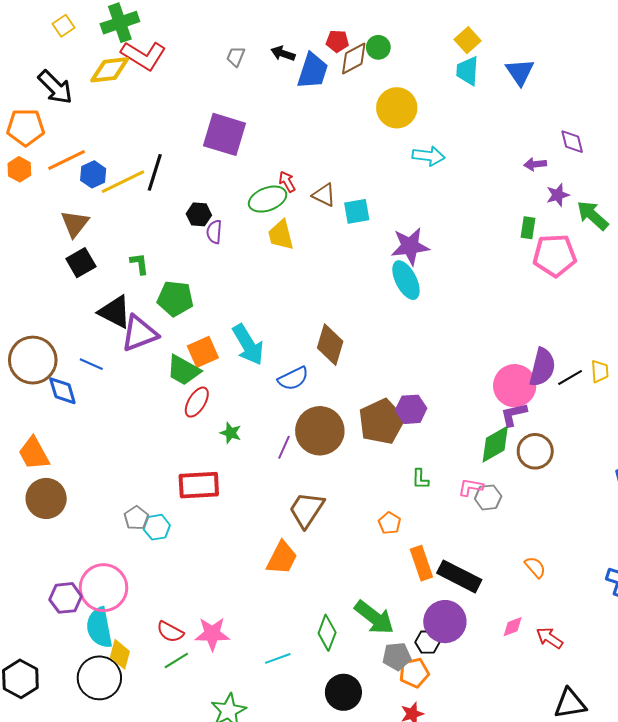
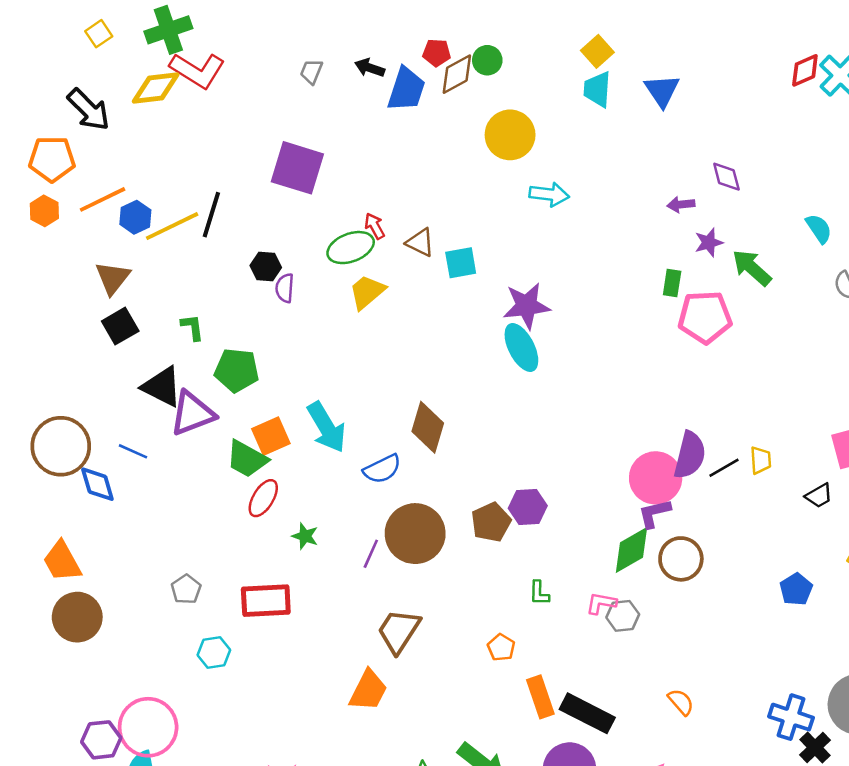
yellow trapezoid: (281, 235) -> (367, 292), turned 64
brown pentagon: (381, 422) -> (491, 522), size x0.7
gray pentagon: (136, 518) -> (186, 589), moved

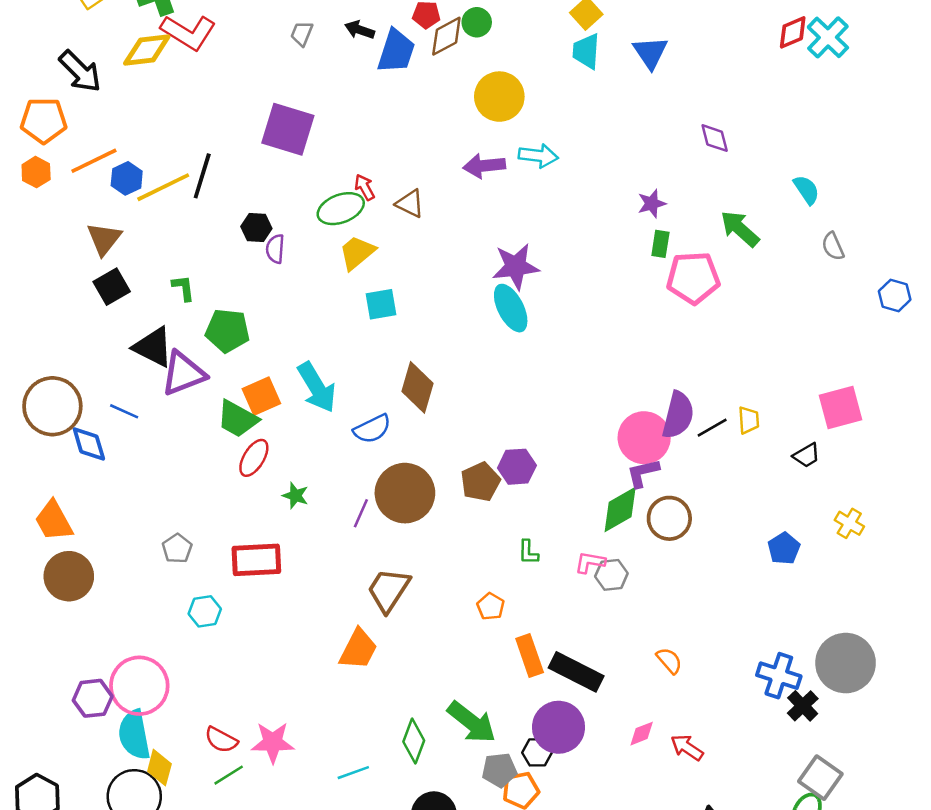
purple arrow: (681, 205) -> (484, 166), moved, size x1.5
purple star: (709, 242) -> (652, 204), moved
cyan square: (461, 263) -> (381, 304), moved

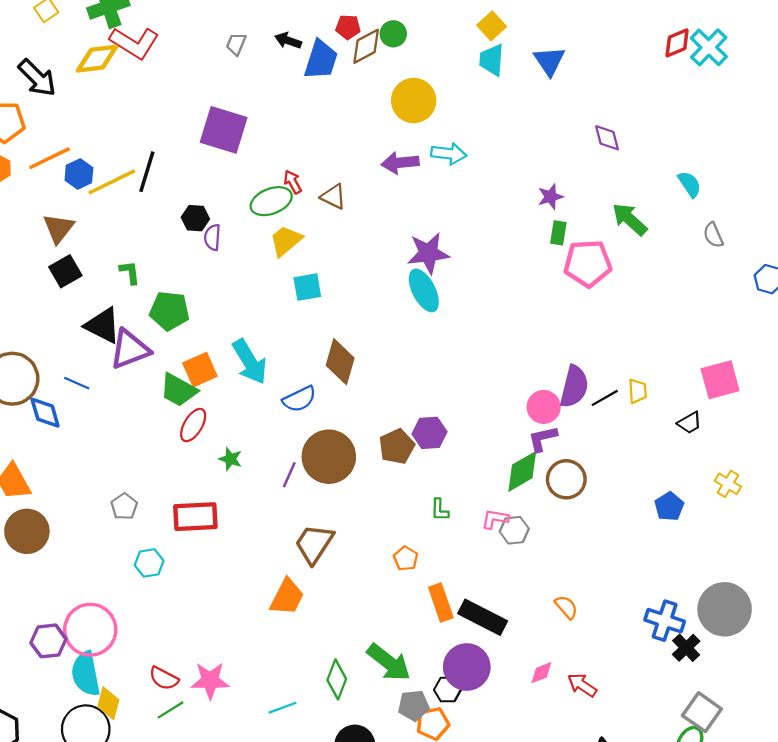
pink circle: (644, 438) -> (544, 407), size x0.7

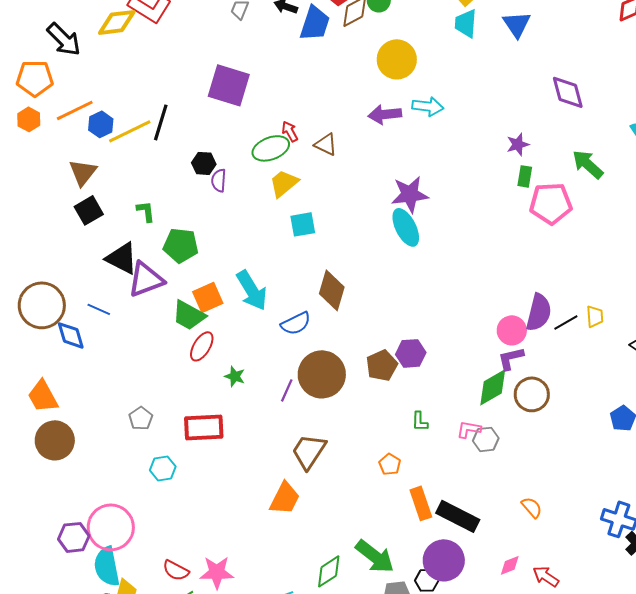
purple diamond: (607, 138) -> (568, 92), size x1.4
green diamond: (337, 679) -> (329, 571), turned 36

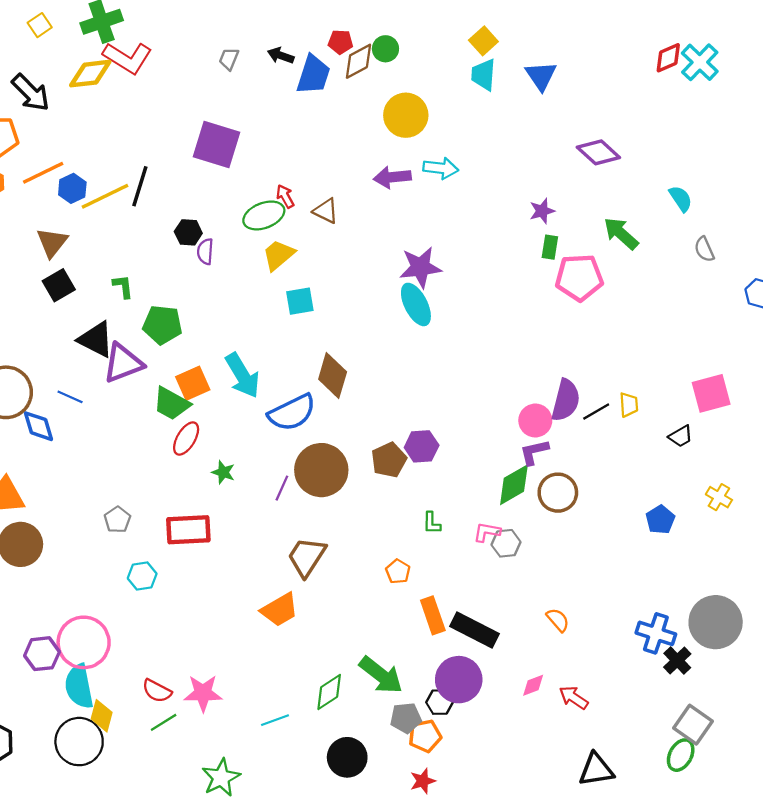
purple diamond: (568, 92) -> (598, 152), turned -33
blue semicircle: (296, 323) -> (292, 413), size x1.4
orange trapezoid: (285, 498) -> (280, 610), turned 33

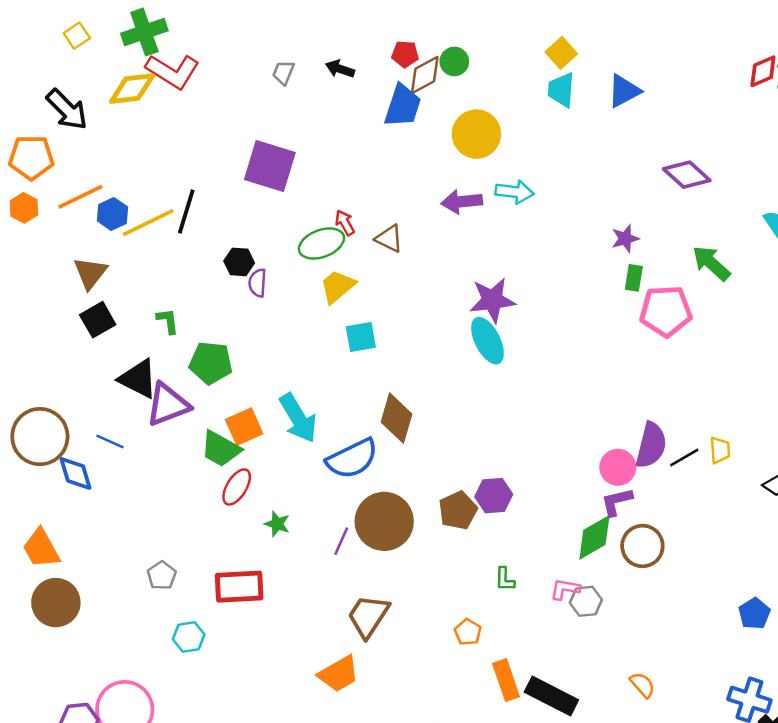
blue trapezoid: (313, 75) -> (403, 106), moved
blue triangle: (541, 76) -> (624, 91), turned 36
blue pentagon: (660, 520) -> (754, 614), moved

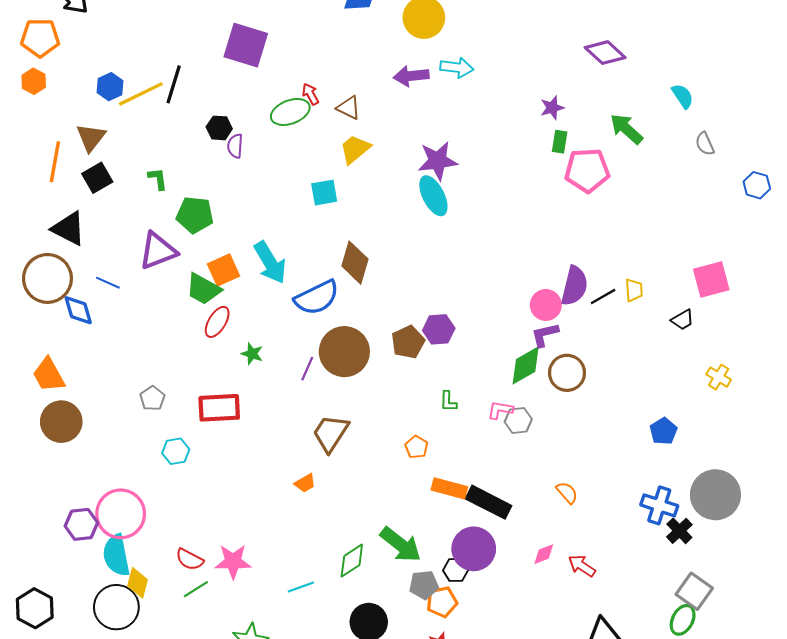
orange line: (80, 197) -> (55, 162), moved, turned -54
yellow trapezoid: (337, 287) -> (355, 149), moved
black triangle: (138, 379) -> (69, 229), moved
orange trapezoid: (339, 674) -> (305, 483), size x0.6
orange rectangle: (506, 680) -> (449, 488), turned -56

